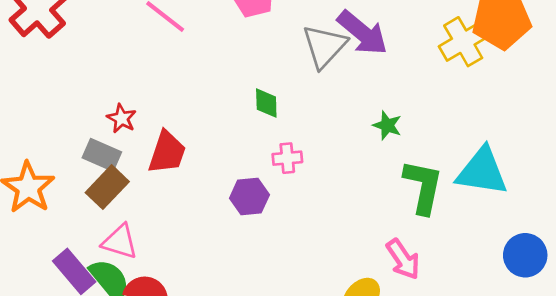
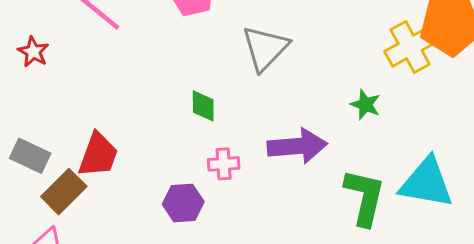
purple arrow: (362, 33) -> (297, 146), moved, turned -46
red star: (122, 118) -> (33, 52), moved
green star: (387, 125) -> (365, 105), moved
brown rectangle: (107, 187) -> (64, 192), moved

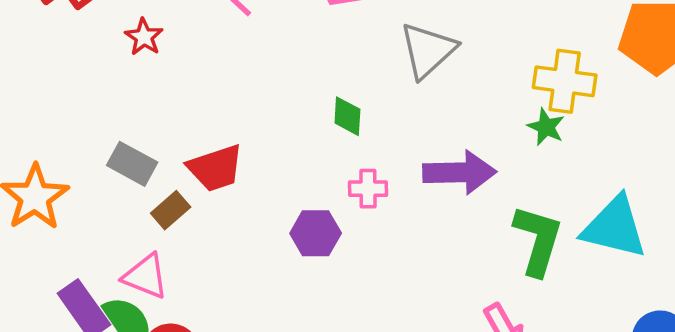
yellow cross: (410, 47) -> (565, 81), moved, turned 33
red trapezoid: (98, 155) -> (215, 168), turned 48
brown rectangle: (64, 192) -> (171, 210), size x0.7

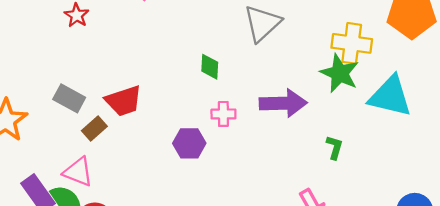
green star: (546, 127) -> (340, 73), size x1.6
cyan triangle: (615, 227) -> (390, 96), moved
green L-shape: (538, 240) -> (335, 147), size x0.5

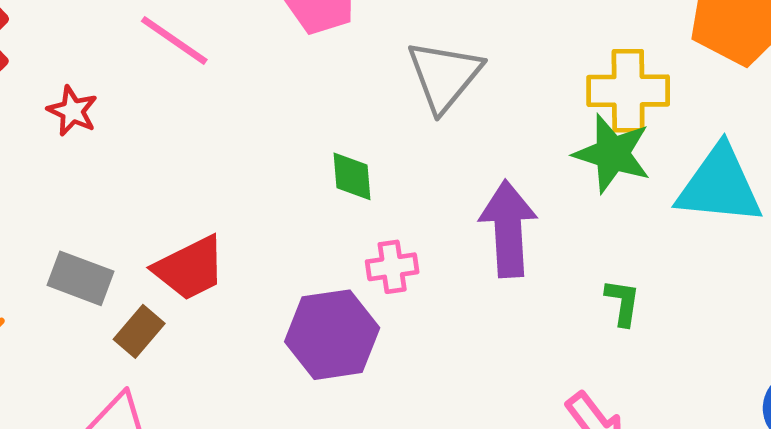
purple arrow: (283, 103) -> (508, 229), turned -84
purple hexagon: (189, 143) -> (332, 335), size x1.4

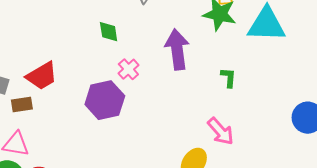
pink cross: (392, 267) -> (128, 69), turned -30
brown rectangle: (139, 331) -> (22, 104), turned 45

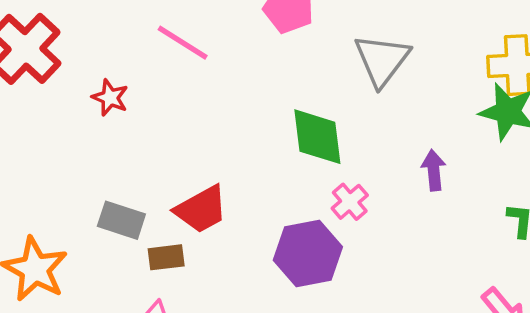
green diamond: (109, 32) -> (317, 137), size x1.6
purple arrow: (177, 49) -> (434, 170), size x0.6

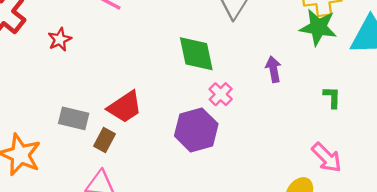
red star: (110, 98) -> (60, 39), turned 30
brown rectangle: (166, 257) -> (105, 140), turned -50

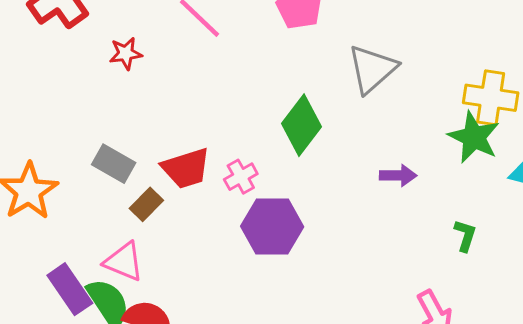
green diamond: (196, 54) -> (301, 125), turned 33
purple arrow: (273, 69) -> (398, 176), turned 85
pink cross: (221, 94) -> (241, 177), moved

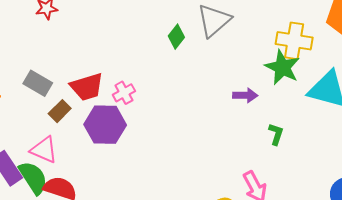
green diamond: (301, 125) -> (176, 37), moved, size x0.6
purple arrow: (398, 176) -> (245, 95), moved
purple hexagon: (272, 226) -> (105, 125), moved

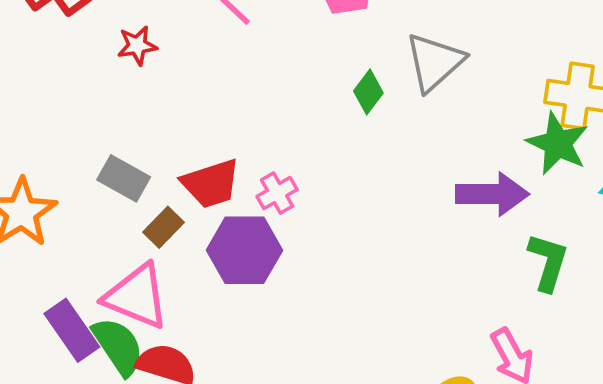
purple arrow: (245, 95) -> (492, 194), size x1.6
green L-shape: (276, 134) -> (548, 262), size x1.5
pink triangle: (44, 150) -> (137, 296), size x1.4

